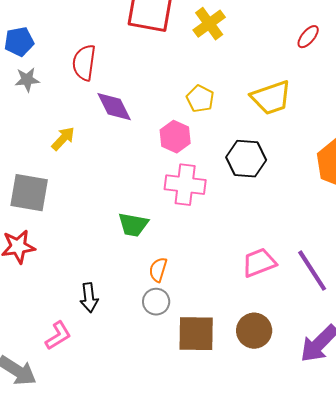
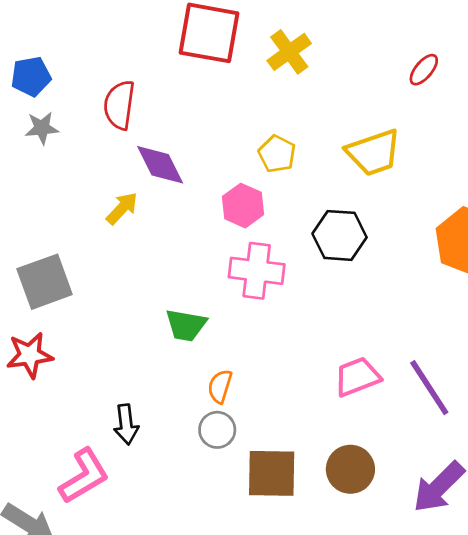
yellow arrow: (63, 139) -> (122, 208), moved
gray square: (29, 193) -> (45, 282), turned -30
pink L-shape: (58, 336) -> (84, 476), size x1.4

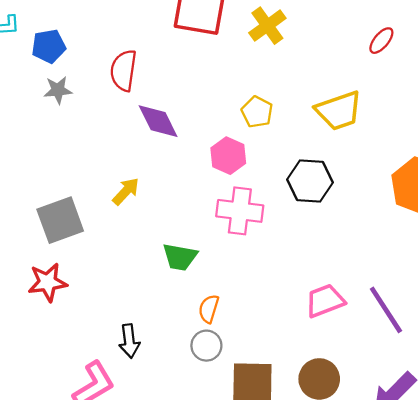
yellow arrow: (122, 208) -> (126, 191), moved

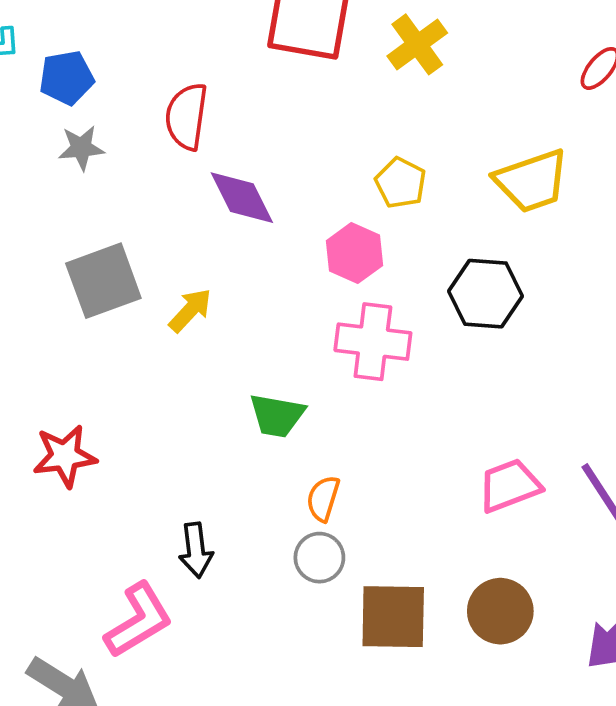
gray square: (60, 220) -> (103, 281), moved

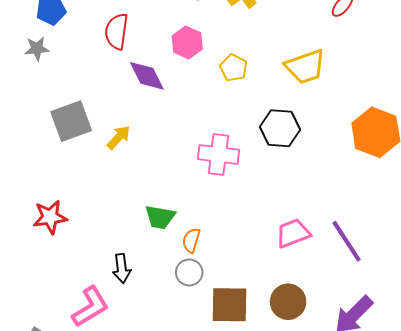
gray star: (81, 148) -> (37, 49), moved
pink hexagon: (354, 253) -> (187, 43), moved
green trapezoid: (277, 415) -> (160, 217), moved

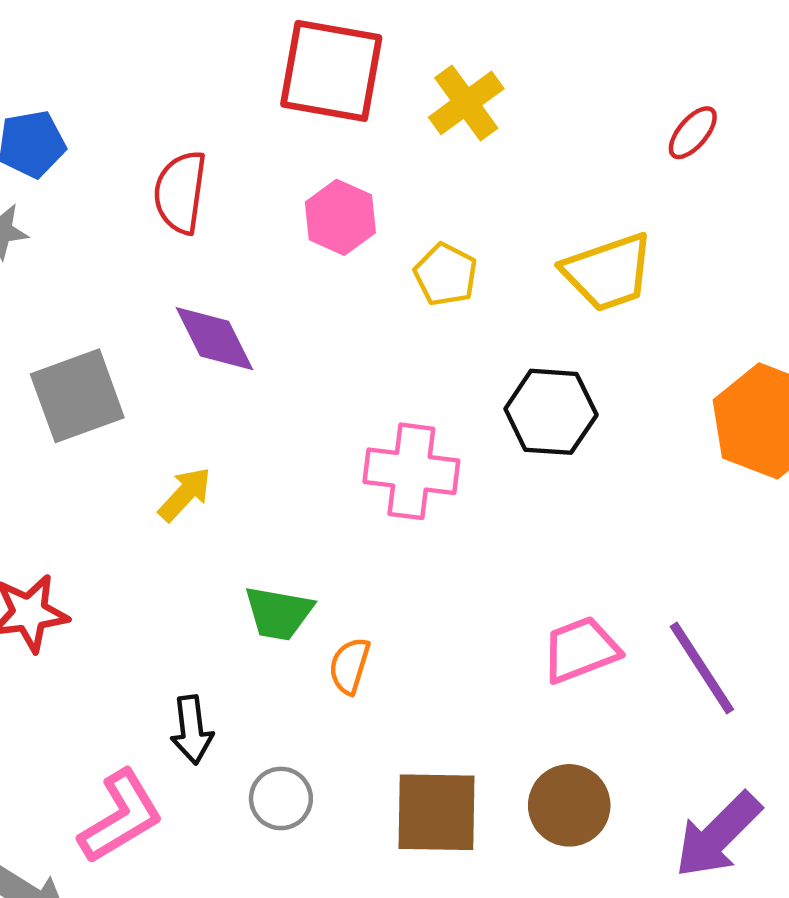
purple diamond: (147, 76) -> (215, 339), moved
yellow arrow: (119, 137) -> (185, 494), moved
gray circle: (189, 272) -> (281, 798), moved

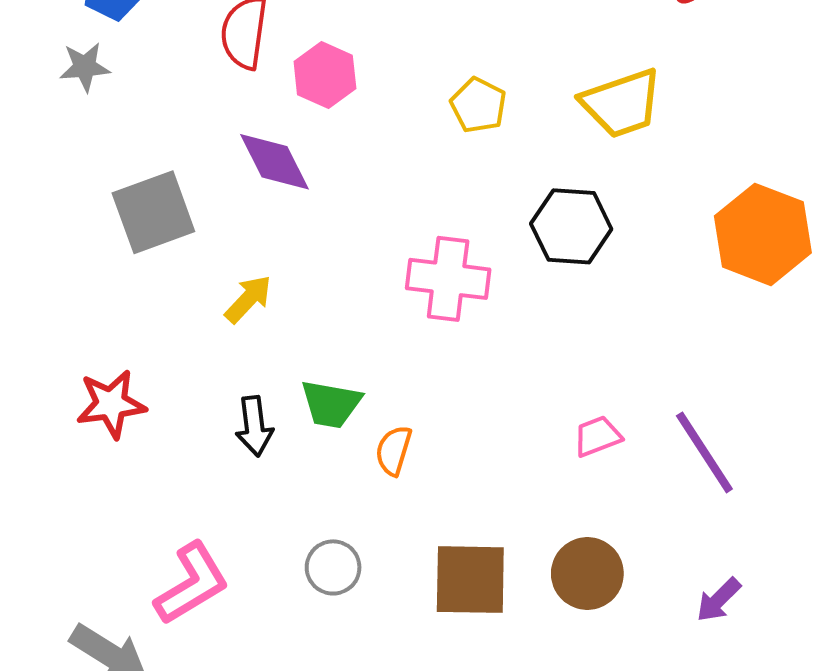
pink hexagon: (340, 217) -> (325, 75), moved
pink trapezoid: (581, 650) -> (597, 436), size x0.7
black arrow: (192, 730) -> (254, 426), moved
purple arrow: (718, 835) -> (719, 600), size x0.6

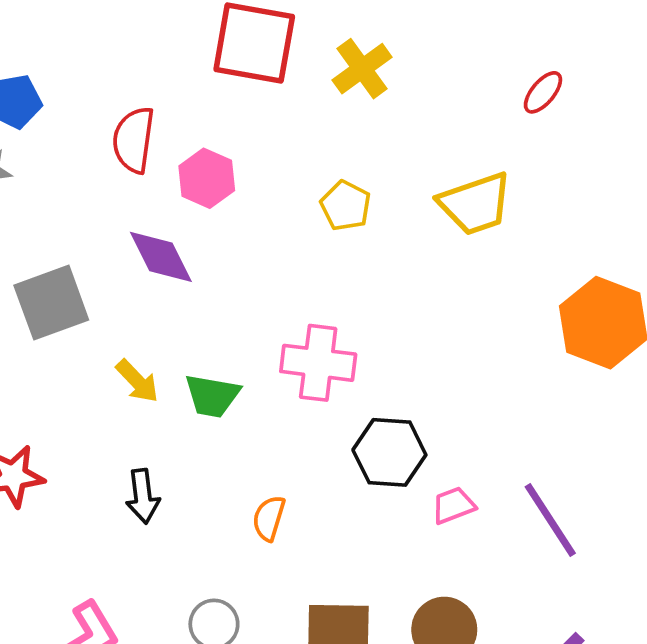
black hexagon: (571, 226) -> (389, 452), moved
yellow arrow: (248, 299) -> (137, 381), turned 93
green trapezoid: (331, 404) -> (212, 396), moved

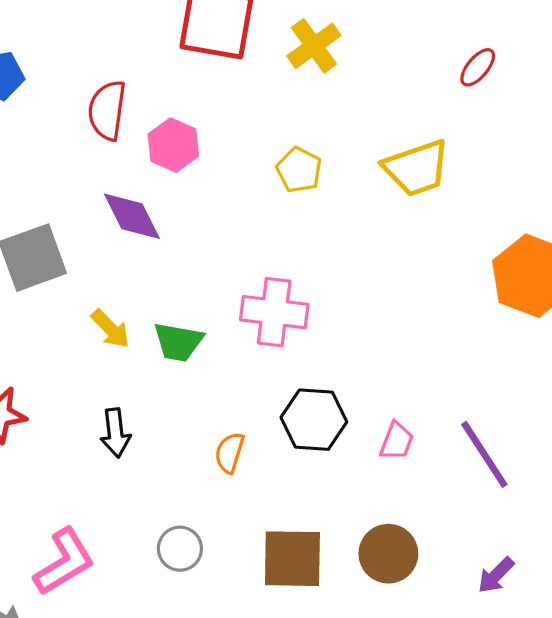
black hexagon: (389, 452) -> (314, 420), moved
pink trapezoid: (453, 505) -> (397, 441), turned 132

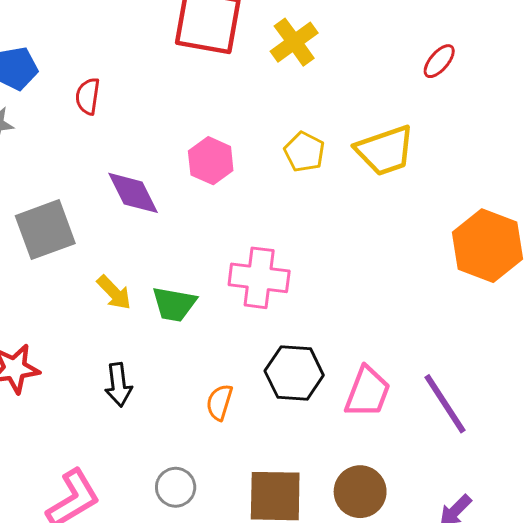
red semicircle: (107, 110) -> (88, 96), moved, size x0.7
pink hexagon: (173, 145) -> (211, 161), moved
yellow pentagon: (299, 170) -> (304, 152), moved
pink trapezoid: (397, 441) -> (367, 392), size x1.5

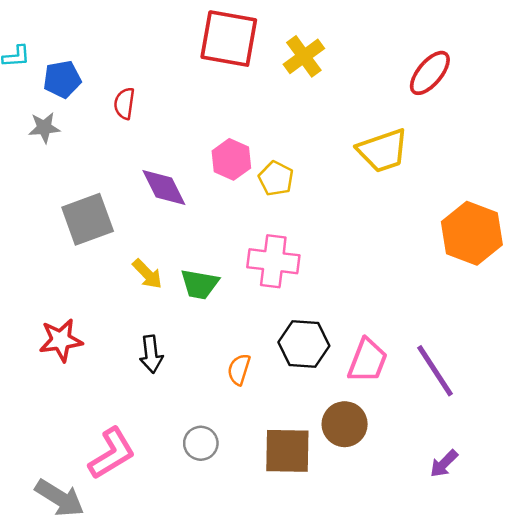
red ellipse: (439, 61) -> (430, 73), size x1.5
yellow pentagon: (304, 152) -> (276, 179), moved
brown circle: (360, 492) -> (345, 424), moved

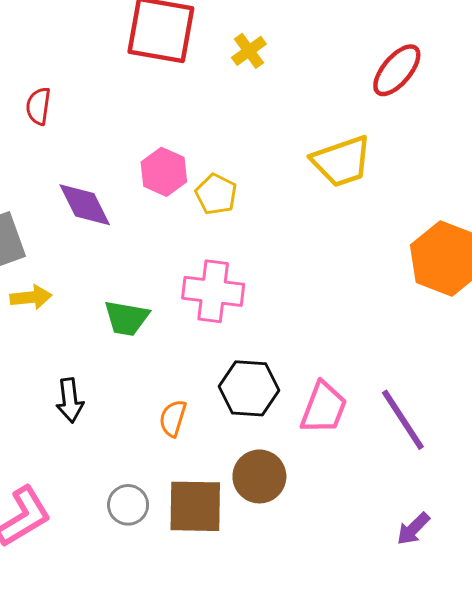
yellow cross: (304, 56) -> (249, 51), size x0.7
yellow arrow: (147, 274) -> (31, 297), moved, turned -52
brown circle: (345, 424) -> (259, 476), moved
brown square: (287, 451) -> (195, 506), moved

